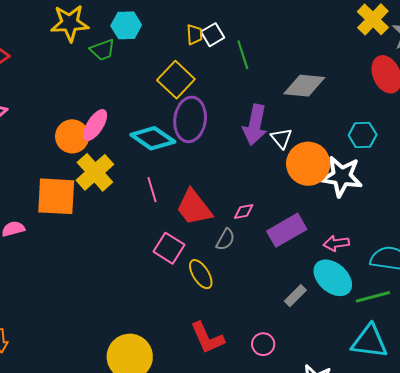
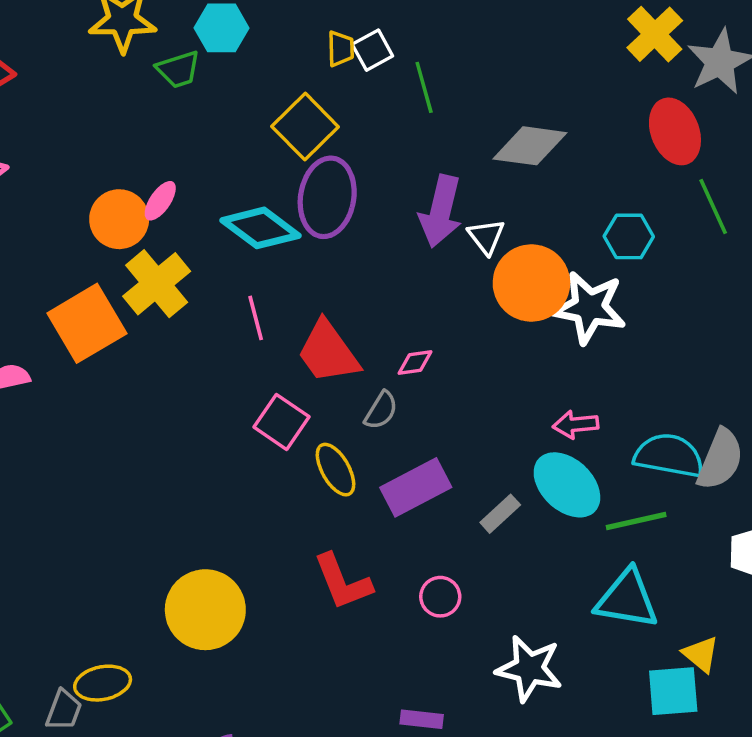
pink ellipse: (95, 125) -> (160, 201), size x0.7
orange square: (56, 196) -> (87, 323), turned -36
purple rectangle: (287, 230) -> (416, 487), moved

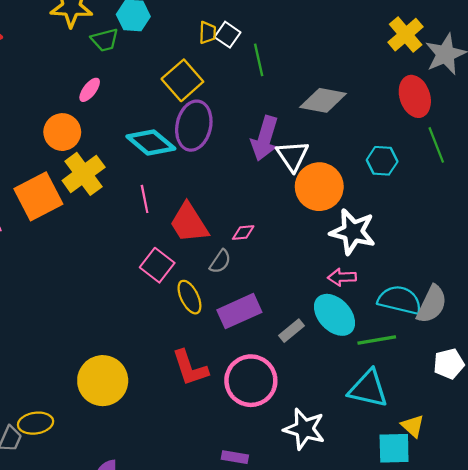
white square: (372, 50) -> (227, 35), turned -30
pink ellipse: (160, 201) -> (90, 90), moved
white triangle: (486, 237) -> (292, 156), size x1.4
white star: (589, 308) -> (353, 232), moved
pink circle: (440, 597) -> (251, 381), size x2.0

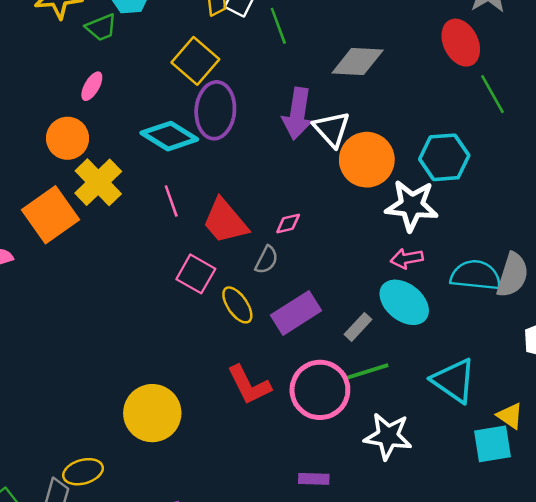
cyan hexagon: (382, 161) -> (444, 157), moved, size x1.4
green line: (377, 340) -> (367, 372), moved
cyan triangle: (368, 389) -> (454, 381), turned 30

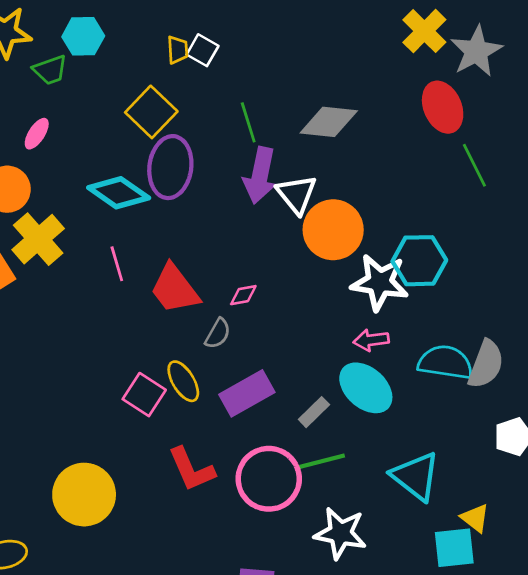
green line: (278, 26) -> (248, 122), moved
cyan hexagon: (444, 157) -> (419, 261), moved
pink square: (196, 274) -> (144, 395), moved

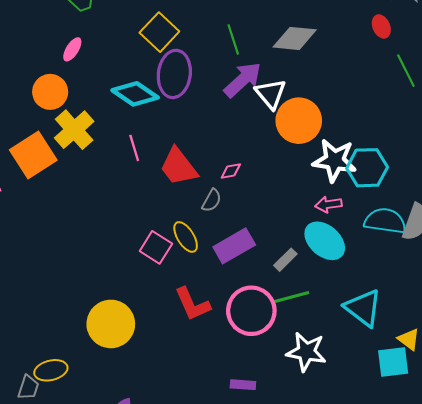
red ellipse: (443, 107) -> (381, 26), size x0.6
purple arrow: (260, 175) -> (243, 80), turned -144
cyan hexagon: (419, 261) -> (367, 168), moved

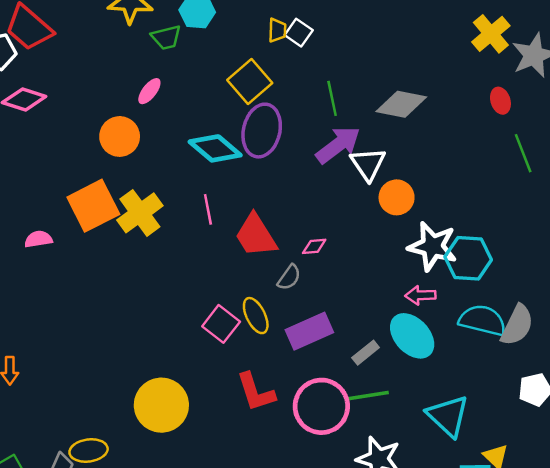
orange circle: (299, 121) -> (397, 197), size x0.7
yellow cross: (74, 130) -> (140, 213), moved

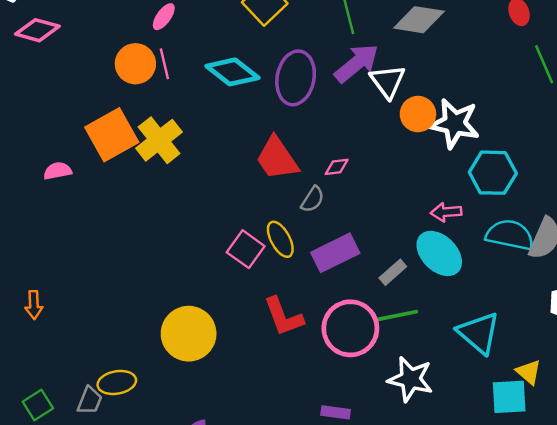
purple ellipse: (262, 131) -> (296, 78), moved
pink line: (208, 209) -> (164, 64), moved
white star: (432, 246) -> (455, 123), moved

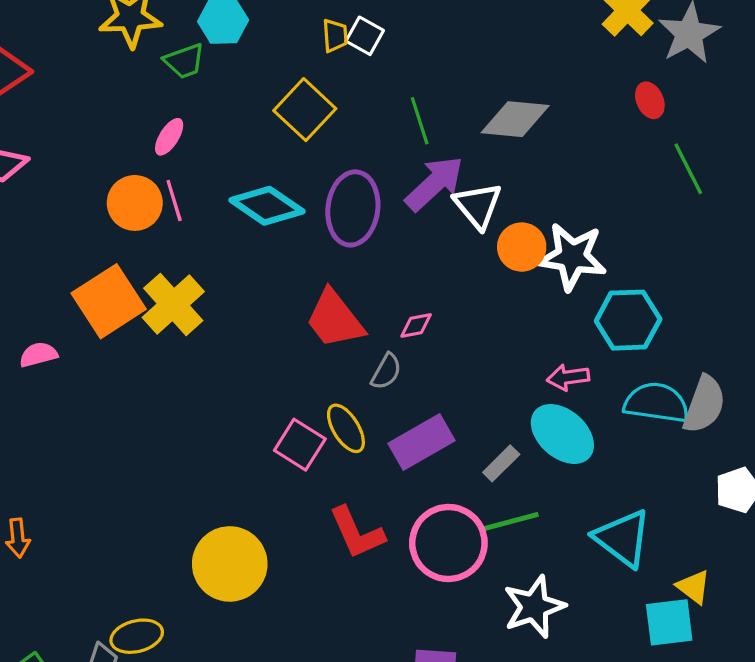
white star: (410, 379) -> (534, 607), turned -30

